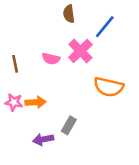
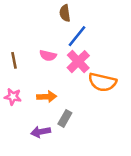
blue line: (105, 27) -> (77, 36), moved
pink cross: (80, 51) -> (78, 62), moved
orange arrow: (36, 102) -> (47, 97), moved

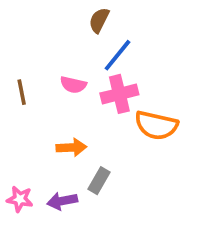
brown semicircle: (65, 13) -> (99, 20), turned 35
pink cross: (78, 62) -> (119, 94), turned 30
pink star: (13, 97) -> (20, 199), moved

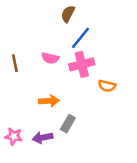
orange semicircle: (156, 125) -> (107, 86), size x0.6

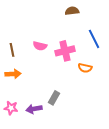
brown semicircle: (68, 14) -> (72, 11), moved, turned 56
blue line: (80, 38) -> (94, 39), moved, turned -66
orange arrow: (49, 101) -> (13, 74), moved

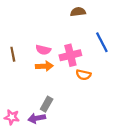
orange semicircle: (85, 68) -> (83, 75), moved
orange arrow: (13, 74) -> (44, 66), moved
gray rectangle: (54, 98) -> (47, 104), moved

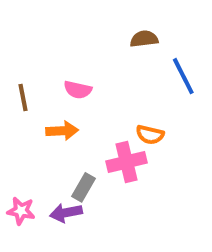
brown semicircle: (78, 12) -> (144, 39), moved
pink cross: (70, 55) -> (127, 162), moved
orange arrow: (44, 66) -> (62, 131), moved

